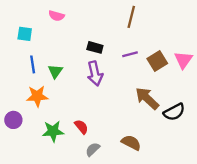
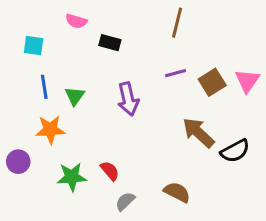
black rectangle: (95, 47) -> (110, 43), moved

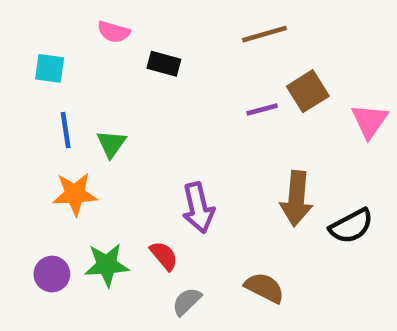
brown line: (177, 23) -> (264, 34), turned 60
brown square: (212, 82) -> (308, 91), moved
purple arrow: (128, 99) -> (198, 208), moved
brown arrow: (198, 133) -> (296, 199), turned -128
purple circle: (18, 162) -> (52, 274), moved

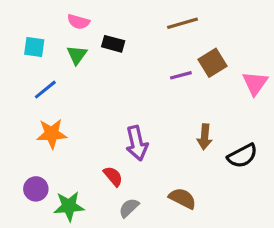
blue line: (66, 130) -> (45, 90), turned 60
green triangle: (111, 144) -> (77, 55), moved
brown arrow: (296, 199) -> (205, 137), size x0.7
green star: (107, 265) -> (69, 206), moved

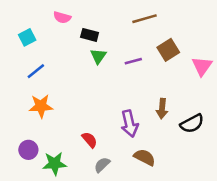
cyan square: (34, 47) -> (27, 37), turned -35
green triangle: (77, 55) -> (98, 56), moved
purple line: (181, 75) -> (133, 61), moved
purple arrow: (137, 143) -> (130, 124), moved

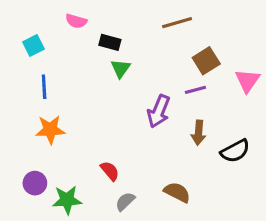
purple line: (133, 61) -> (195, 90), moved
blue line: (36, 71) -> (44, 87), turned -54
purple arrow: (130, 124) -> (159, 111), moved, turned 35

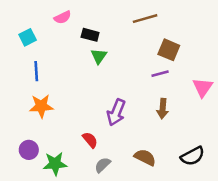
pink semicircle: (76, 21) -> (63, 17), turned -42
brown square: (206, 61) -> (169, 50), turned -35
pink triangle: (247, 81) -> (203, 87), moved
purple arrow: (159, 111) -> (116, 112), moved
black semicircle: (235, 151) -> (193, 156), moved

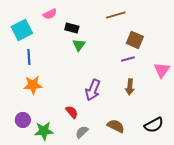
cyan square: (28, 37) -> (22, 30), size x1.5

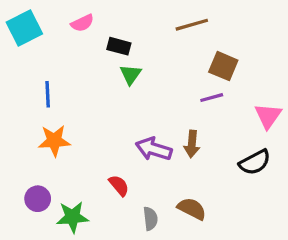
cyan square: (22, 30) -> (24, 28), moved
brown arrow: (130, 87) -> (192, 144), moved
purple arrow: (93, 90) -> (154, 149), turned 85
black semicircle: (154, 125) -> (255, 162), moved
gray semicircle: (82, 132) -> (150, 219), moved, turned 128

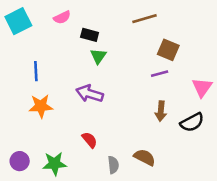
brown arrow: (192, 144) -> (161, 111), moved
purple arrow: (154, 149) -> (90, 94), moved
purple circle: (38, 199) -> (20, 161), moved

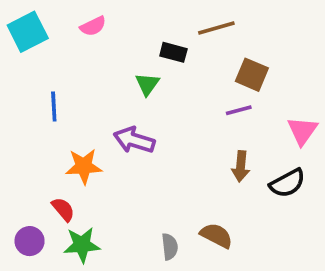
black rectangle: (90, 35) -> (173, 52), moved
orange star: (41, 106) -> (84, 166), moved
red semicircle: (90, 140) -> (63, 209), moved

